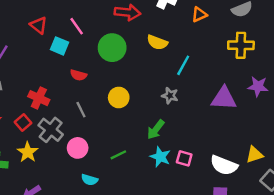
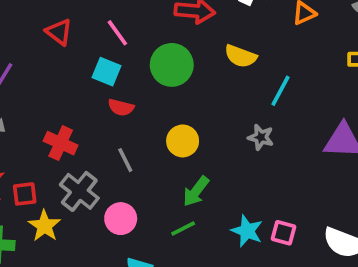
cyan square: (60, 46) -> (106, 72), moved
red square: (23, 122) -> (25, 194), moved, turned 35
green arrow: (156, 130) -> (196, 191), moved

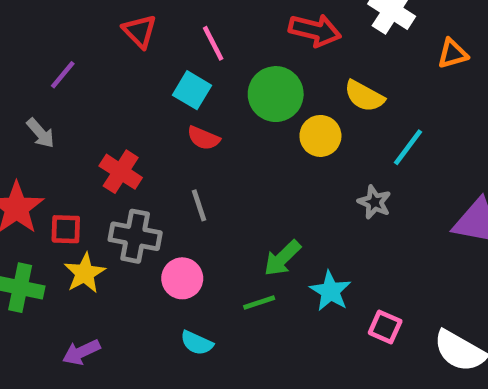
yellow circle: (183, 141) -> (320, 136), moved
gray cross: (79, 191) -> (135, 236), turned -36
cyan star: (247, 231) -> (330, 291), moved

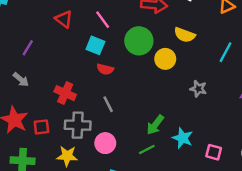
cyan line: (408, 147) -> (226, 52), moved
yellow star: (85, 273) -> (67, 156), moved, turned -30

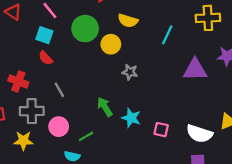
red semicircle: (105, 69) -> (46, 58), moved, turned 35
gray star: (198, 89) -> (130, 72), moved
green arrow: (155, 125) -> (105, 107), turned 114
green line: (147, 149) -> (86, 136), moved

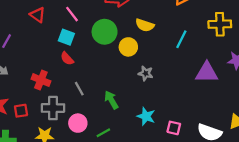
green arrow: (105, 107) -> (111, 100), moved

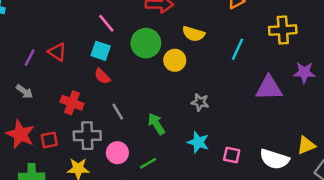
red triangle: (38, 15) -> (57, 52), moved
gray star: (146, 73) -> (200, 102), moved

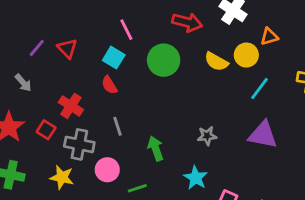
yellow circle: (175, 60) -> (246, 55), moved
purple triangle: (269, 88) -> (263, 135), moved
gray star: (200, 102) -> (207, 136), turned -30
red square: (49, 140) -> (46, 130), moved, turned 30

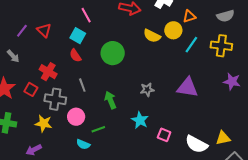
green circle: (164, 60) -> (113, 53), moved
cyan line: (259, 88) -> (191, 45), moved

